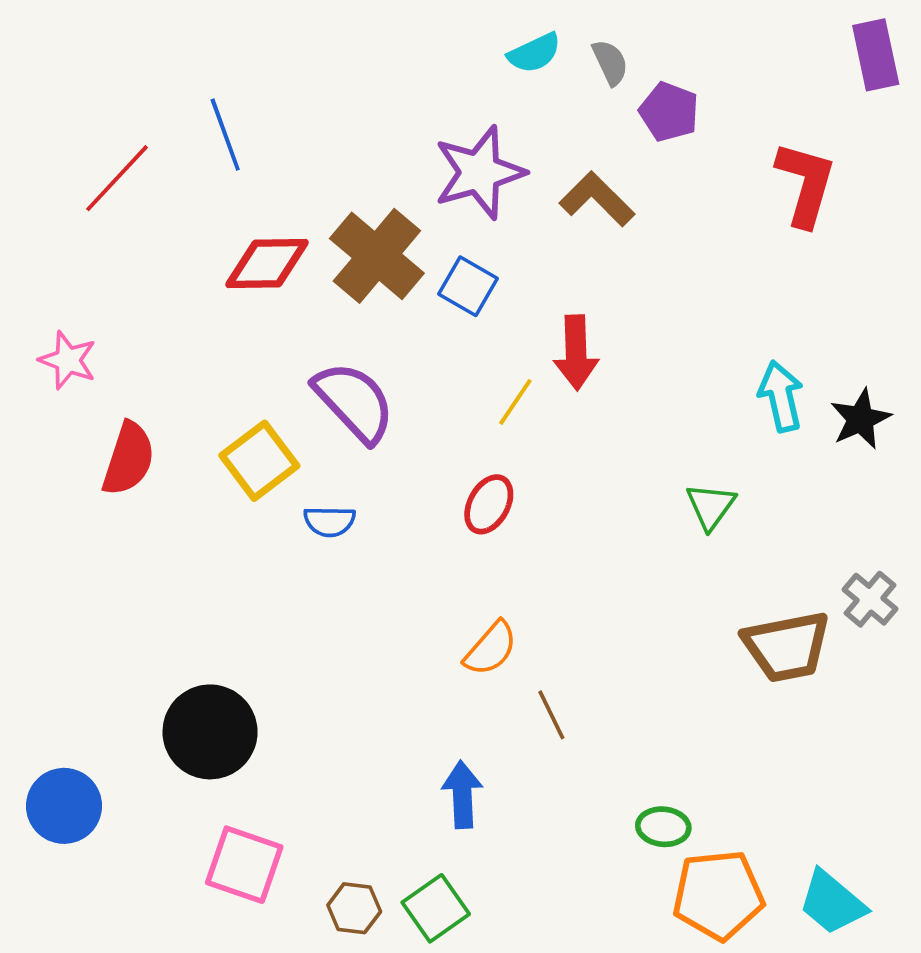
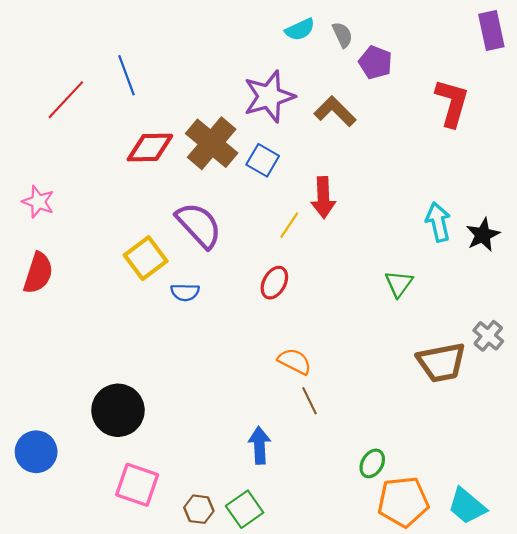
red semicircle: (128, 459) -> (38, 273), moved
orange semicircle: (491, 648) -> (295, 361), moved, turned -104
green ellipse: (663, 827) -> (372, 463), turned -64

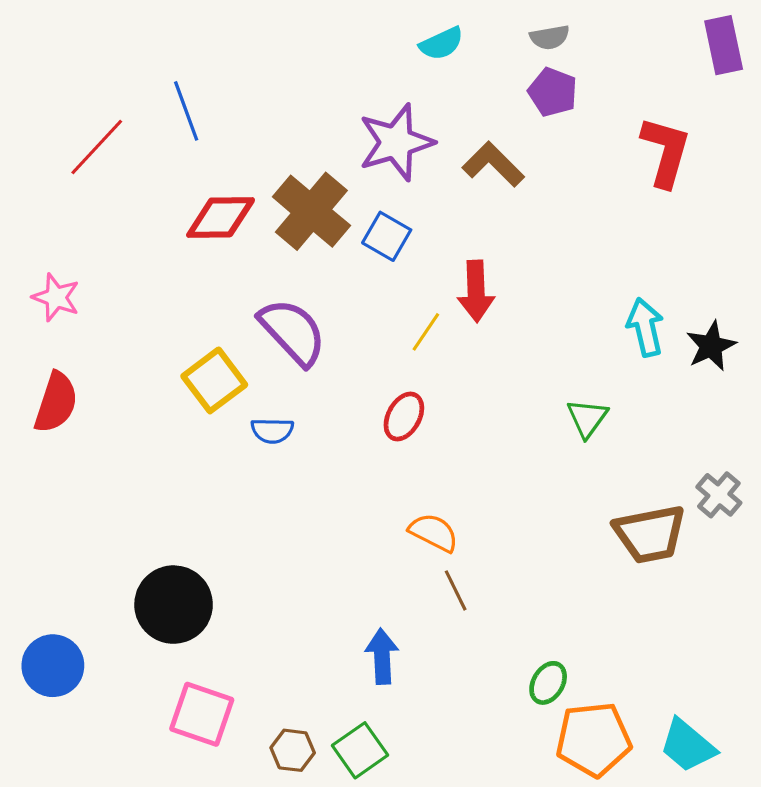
gray semicircle: (342, 35) -> (550, 37), moved, turned 105

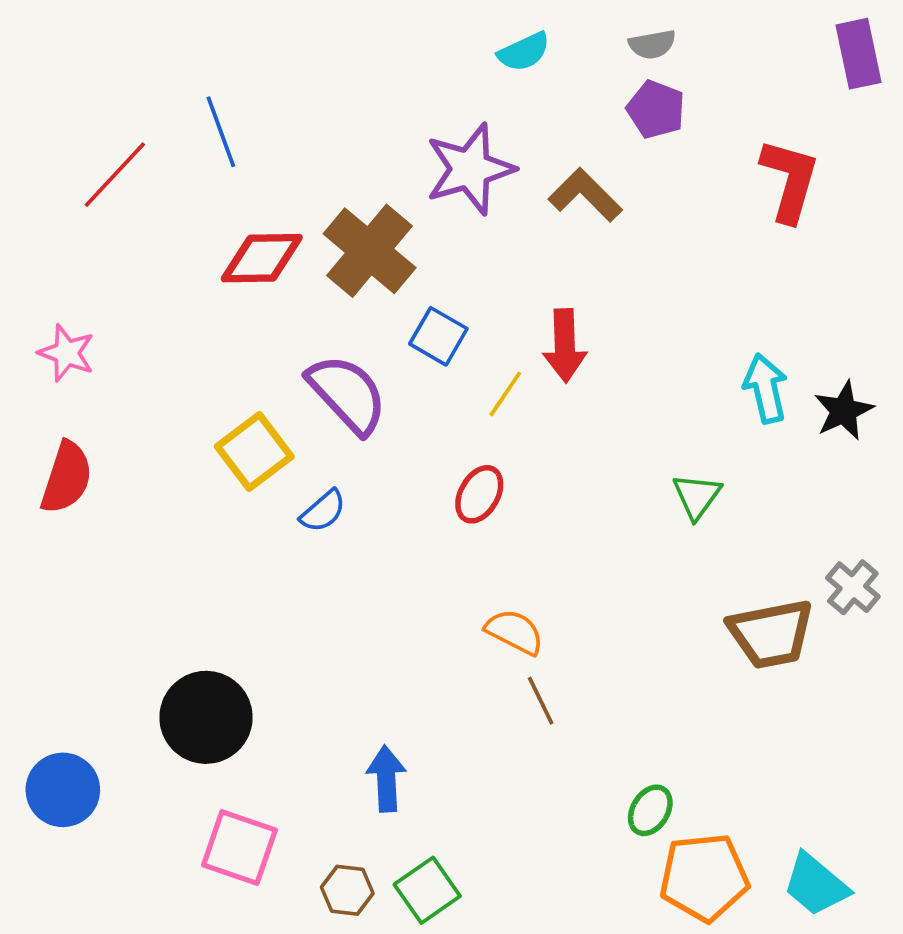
blue square: (387, 236) -> (438, 336), moved
blue semicircle: (272, 431) -> (323, 511), turned -42
blue arrow: (382, 656) -> (386, 779), moved

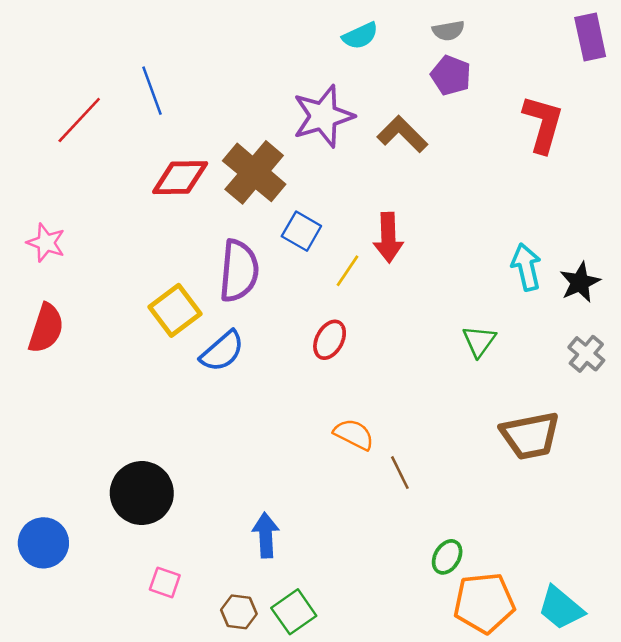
purple semicircle: (347, 394) -> (239, 271), turned 48
blue semicircle: (323, 511) -> (222, 351), size x1.4
gray cross: (853, 587) -> (586, 354), moved
brown line: (541, 701) -> (400, 473), moved
pink square: (239, 848) -> (165, 582), size x0.6

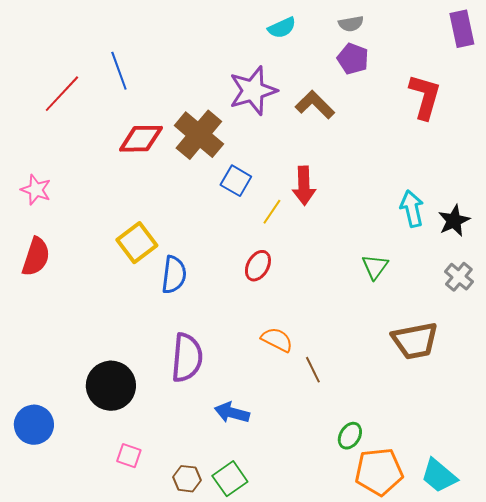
purple semicircle: (239, 271) -> (187, 358), moved
blue semicircle: (222, 351) -> (174, 275), turned -42
blue arrow: (266, 535) -> (232, 413), moved, turned -72

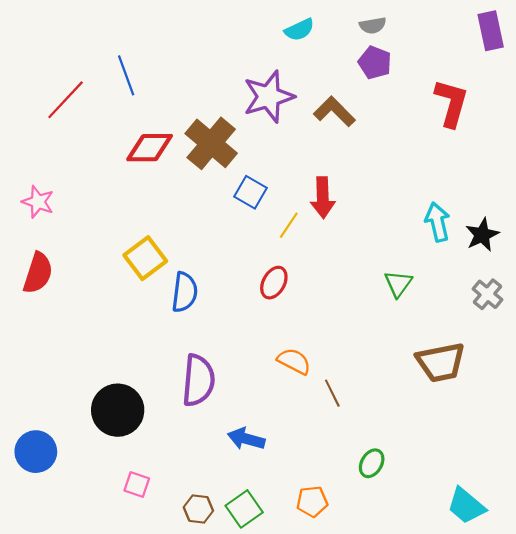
orange pentagon: (379, 472) -> (312, 502), moved, size x0.6

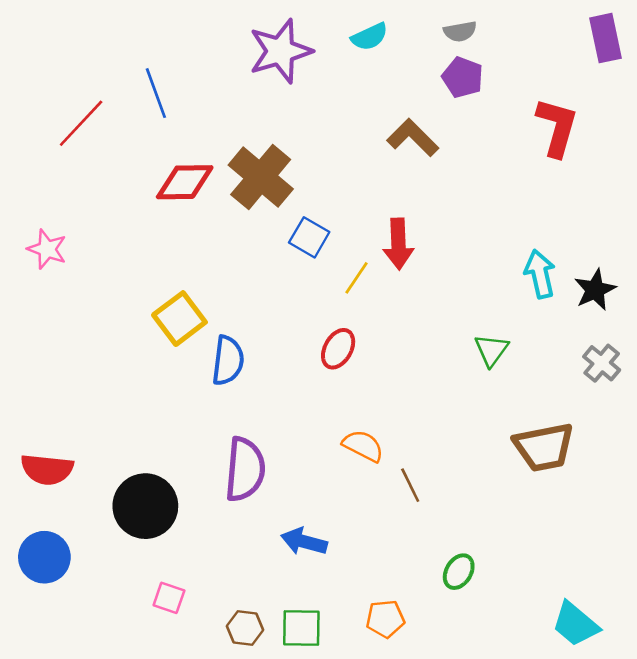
purple star: (269, 97) -> (280, 51), moved
red semicircle: (38, 273) -> (47, 469), moved, turned 78
green square: (244, 509) -> (301, 628), turned 36

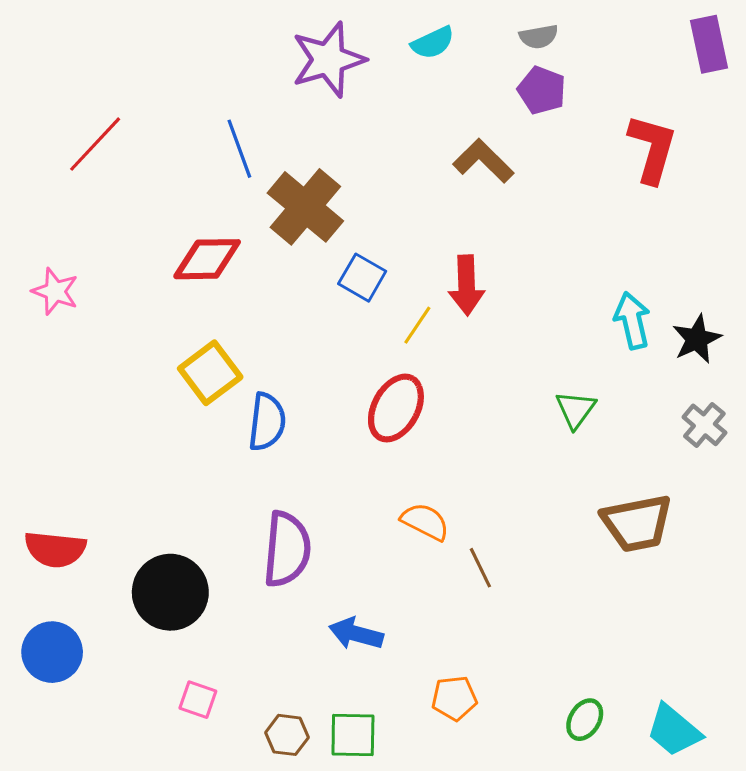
blue line: (156, 93) -> (239, 149), moved
red diamond: (185, 182) -> (207, 259), moved
red ellipse: (338, 349) -> (396, 408), size x1.4
green ellipse: (459, 572) -> (585, 720), moved
orange pentagon: (385, 619) -> (454, 698), moved

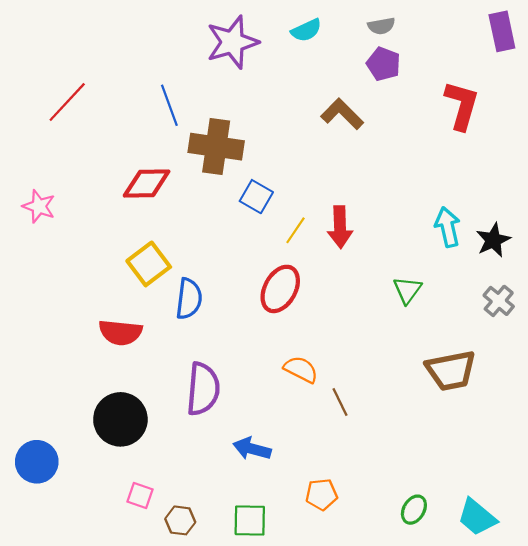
brown cross: (305, 207) -> (216, 147), turned -32
red arrow: (467, 285) -> (340, 227), moved
red semicircle: (55, 549) -> (120, 332), moved
brown hexagon: (287, 735) -> (180, 520), moved

